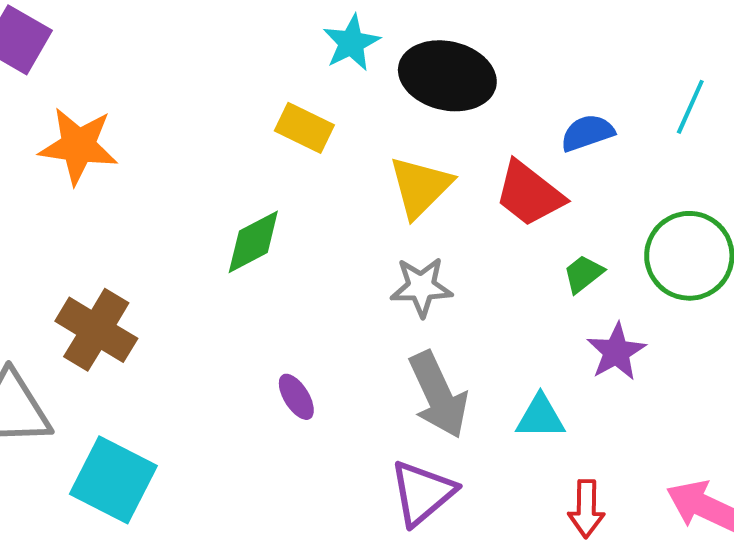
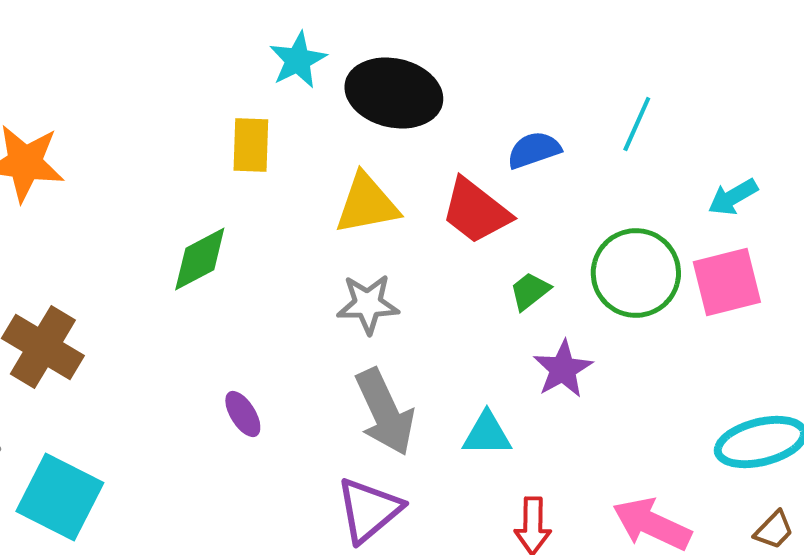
yellow rectangle: (304, 128) -> (251, 145), turned 66
yellow triangle: (420, 187) -> (367, 204), turned 34

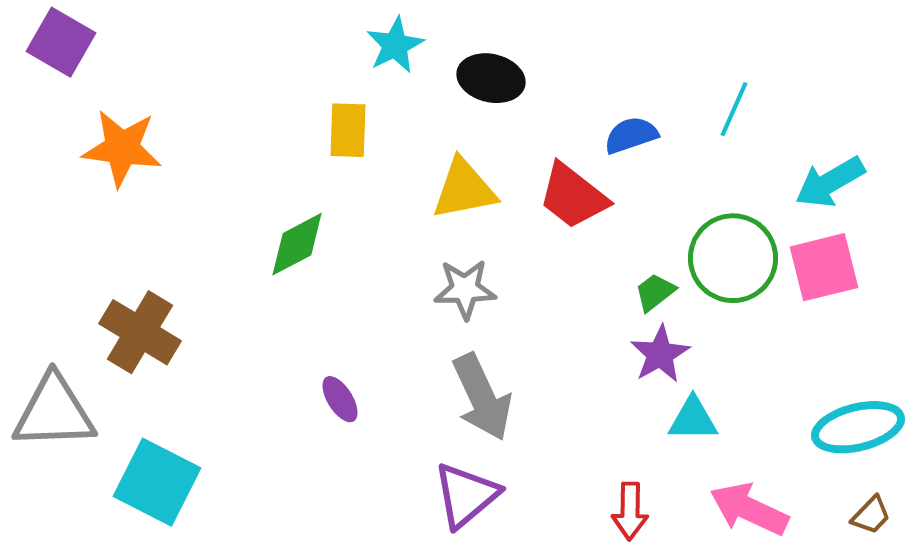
black ellipse: (394, 93) -> (491, 78), size x0.7
cyan arrow: (733, 197) -> (830, 182), size x1.4
green trapezoid: (530, 291) -> (655, 292), moved
cyan triangle: (487, 434) -> (693, 419), moved

